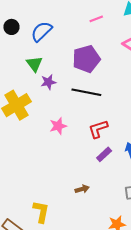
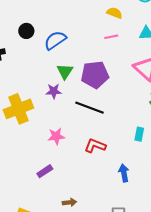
green triangle: (34, 64) -> (65, 71), moved
red L-shape: (98, 129) -> (95, 146), turned 30
purple rectangle: (104, 154) -> (45, 171), moved

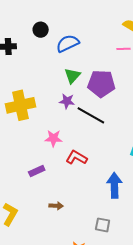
purple star: (54, 91) -> (67, 101), moved
red L-shape: (95, 146) -> (77, 158), moved
blue arrow: (124, 173) -> (114, 185), size x1.4

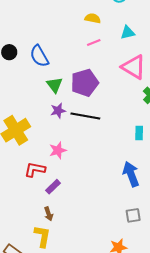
blue semicircle: (68, 43) -> (39, 56), turned -75
red L-shape: (77, 158) -> (35, 170), moved
brown arrow: (56, 206) -> (49, 214), moved, turned 88

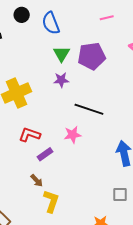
black line: (85, 116) -> (89, 109), moved
pink star: (58, 150) -> (73, 135), moved
brown arrow: (49, 214) -> (37, 181), turned -32
yellow L-shape: (42, 236) -> (51, 201), moved

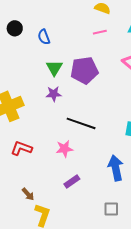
blue semicircle: (51, 23) -> (44, 37), size x0.7
purple rectangle: (45, 154) -> (72, 182), moved

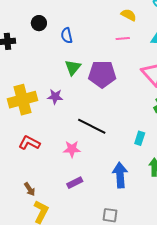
purple star: (54, 94) -> (55, 97), moved

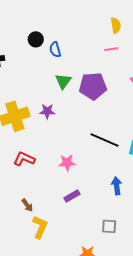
yellow semicircle: (129, 15) -> (116, 25), turned 56
black circle: (39, 23) -> (36, 39), moved
black line: (92, 126) -> (105, 140), moved
blue arrow: (120, 175) -> (117, 186), size x0.7

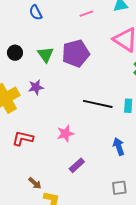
black circle: (36, 39) -> (15, 53), moved
blue semicircle: (55, 50) -> (36, 12), moved

